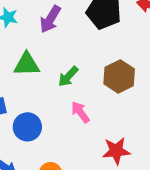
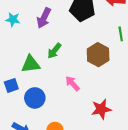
green triangle: (27, 64) -> (31, 64), moved
green arrow: (68, 76) -> (54, 51), moved

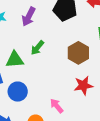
pink arrow: (72, 83) -> (57, 106), moved
red star: (101, 109) -> (83, 85), moved

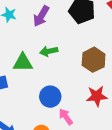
green arrow: (37, 48) -> (49, 51), turned 35
blue circle: (18, 92) -> (50, 97), moved

